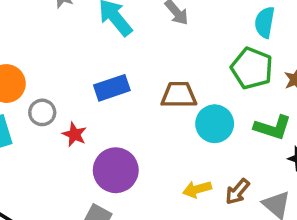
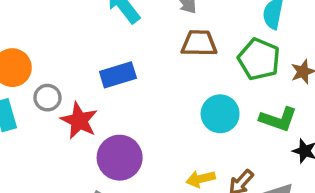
brown trapezoid: (179, 95) -> (199, 43), moved
red star: (74, 134) -> (79, 121), size x1.5

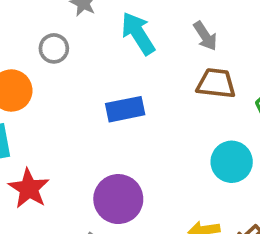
gray circle: (47, 98) -> (54, 48), moved
red star: (79, 121) -> (29, 188), moved

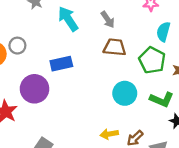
gray circle: (54, 48) -> (17, 46), moved
purple circle: (118, 199) -> (35, 89), moved

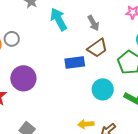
brown trapezoid: (115, 47) -> (97, 48), turned 135
blue rectangle: (61, 64) -> (75, 63), moved

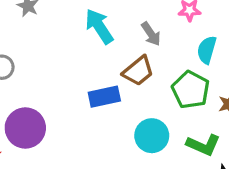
cyan arrow: (59, 19) -> (99, 26), moved
gray arrow: (93, 23) -> (151, 34), moved

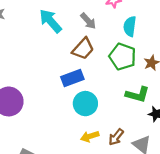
blue rectangle: (104, 97) -> (72, 78), moved
cyan circle: (152, 136) -> (85, 104), moved

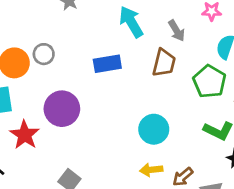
brown trapezoid: (83, 49) -> (164, 63), turned -40
blue rectangle: (72, 78) -> (107, 64), moved

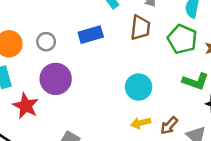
gray circle: (44, 54) -> (46, 42), moved

